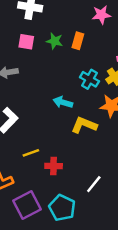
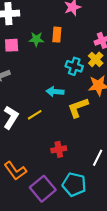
yellow L-shape: (84, 125) -> (78, 108), turned -30
yellow line: (31, 153) -> (35, 115), moved

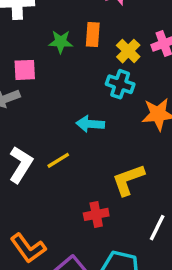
pink square: (12, 45) -> (25, 70), moved
yellow cross: (96, 59) -> (128, 51), moved
yellow L-shape: (78, 108) -> (128, 180), moved

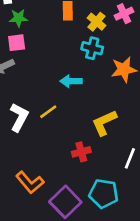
green star: (61, 42) -> (18, 18), moved

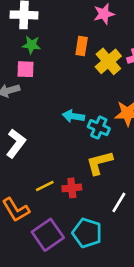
yellow cross: (97, 22) -> (108, 61), size x1.4
cyan cross: (92, 48) -> (99, 128), moved
yellow line: (48, 112) -> (45, 186), moved

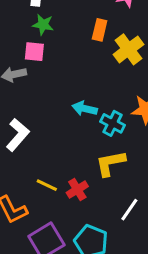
yellow line: (45, 186) -> (47, 185), turned 48
red cross: (72, 188) -> (77, 189), turned -30

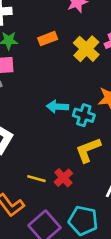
orange rectangle: (100, 30) -> (48, 39), moved, turned 66

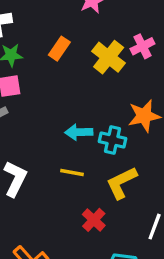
orange rectangle: (48, 39) -> (59, 49), turned -30
yellow line: (36, 179) -> (72, 172), moved

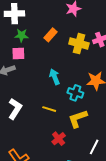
yellow cross: (109, 57) -> (79, 44), turned -30
cyan arrow: (79, 132) -> (55, 77), moved, turned 63

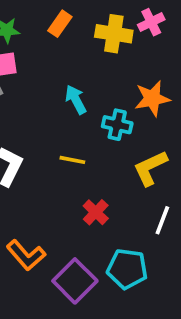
yellow L-shape: (78, 119) -> (150, 168), moved

